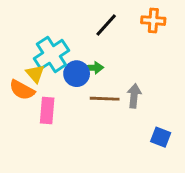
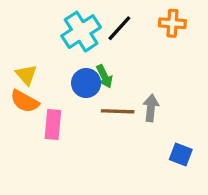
cyan cross: (51, 54) -> (81, 32), moved
green arrow: (93, 68) -> (104, 76), turned 66
yellow triangle: (35, 74) -> (26, 75), moved

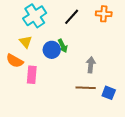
cyan cross: (81, 32) -> (35, 16), moved
yellow triangle: (26, 75) -> (26, 42), moved
brown line: (118, 111) -> (86, 88), moved

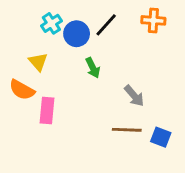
cyan cross: (35, 16) -> (51, 23), size x0.6
blue circle: (52, 50) -> (77, 34), moved
gray arrow: (91, 65) -> (134, 96), turned 133

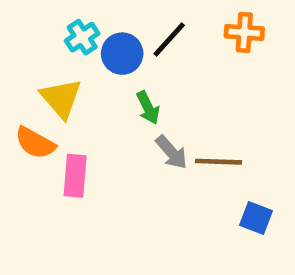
yellow triangle: (38, 62) -> (61, 98), size x1.4
gray arrow: (134, 96) -> (171, 152), moved
brown line: (127, 130) -> (218, 162), moved

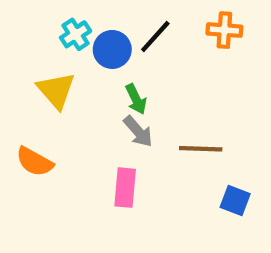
orange semicircle: (35, 143) -> (35, 162), moved
gray arrow: (171, 152) -> (138, 131), moved
pink rectangle: (75, 176) -> (125, 188), moved

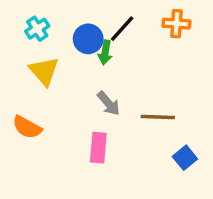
cyan cross: (76, 34) -> (37, 29), moved
green arrow: (136, 99) -> (105, 52), moved, turned 35
blue square: (235, 200) -> (185, 158), turned 30

